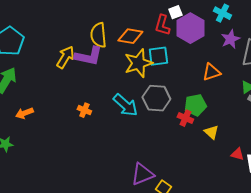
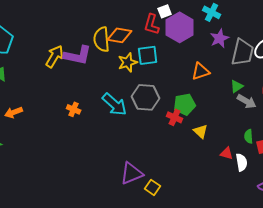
yellow semicircle: (98, 35) -> (102, 39), moved
yellow star: (138, 63) -> (128, 62), size x0.7

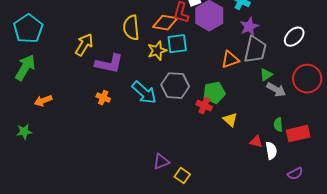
orange diamond: (120, 35) -> (165, 23), moved
gray trapezoid: (243, 52) -> (255, 50), moved
purple L-shape: (78, 55) -> (109, 64), moved
purple triangle: (132, 173) -> (161, 162), size x0.7

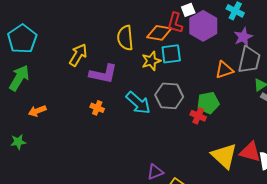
yellow triangle: (230, 120) -> (224, 156), moved, size x1.8
red triangle: (256, 142) -> (250, 152), size x1.6

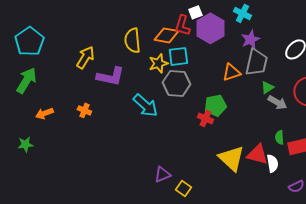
gray hexagon: (169, 96) -> (176, 83), moved
orange cross: (97, 108) -> (84, 110), moved

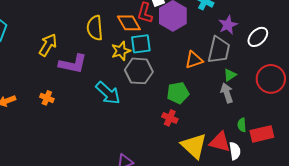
orange diamond: (166, 35) -> (129, 23), turned 50
purple star: (250, 39) -> (228, 25), moved
gray arrow: (277, 102) -> (227, 93), moved, turned -138
red cross: (205, 118) -> (170, 118), moved

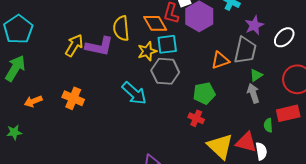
purple L-shape: (73, 64) -> (99, 46), moved
orange cross: (47, 98) -> (73, 98), size x1.5
red rectangle: (262, 134) -> (288, 113), moved

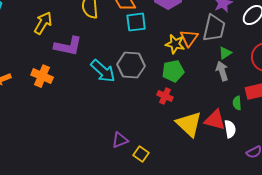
purple L-shape: (99, 46) -> (68, 46), moved
yellow star: (147, 51) -> (175, 44), moved, turned 30
orange triangle: (220, 60) -> (189, 38), turned -36
gray hexagon: (165, 71) -> (131, 65), moved

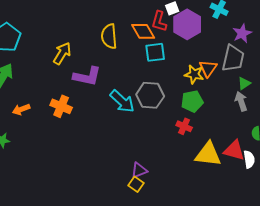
yellow triangle: (189, 124) -> (208, 154), turned -36
yellow square: (141, 154) -> (136, 184), moved

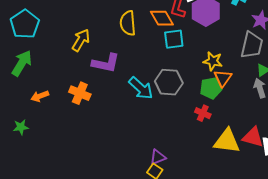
orange triangle: (208, 68) -> (223, 78), moved

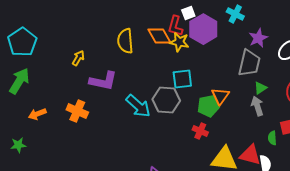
cyan square: (174, 39) -> (182, 79), moved
yellow arrow: (81, 40) -> (78, 58), size x0.7
yellow star: (213, 61) -> (179, 42), moved

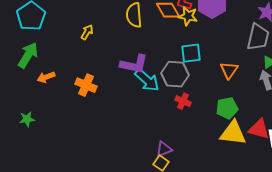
purple L-shape: (103, 81) -> (134, 64), moved
green pentagon: (208, 106) -> (227, 108), moved
orange arrow: (37, 114) -> (46, 77), moved
red cross: (200, 131) -> (183, 101), moved

